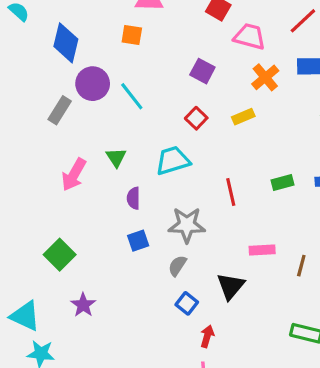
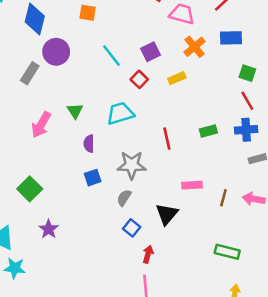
purple square: (202, 71) -> (150, 52), moved, turned 36
cyan line: (132, 96) -> (111, 56), moved

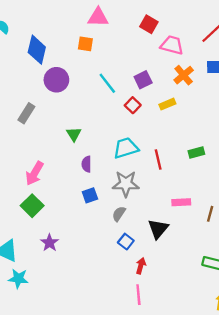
gray rectangle: (30, 73) -> (26, 113), moved
cyan trapezoid: (120, 113) -> (126, 148), moved
pink arrow: (41, 125) -> (34, 173), moved

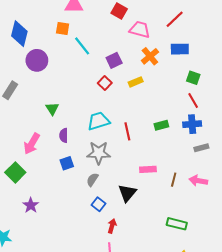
cyan line: (107, 83) -> (82, 46), moved
pink arrow: (34, 173) -> (32, 144), moved

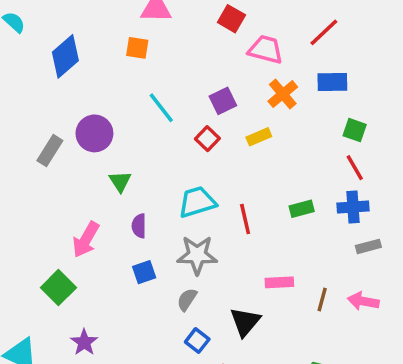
blue diamond: (19, 34) -> (65, 56), turned 35
cyan line: (82, 46) -> (161, 108), moved
purple circle: (37, 60) -> (94, 133), moved

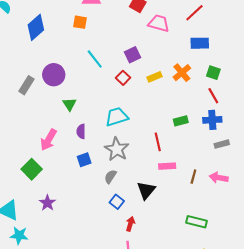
orange cross: (283, 94) -> (182, 73), moved
red line: (245, 219) -> (158, 142), moved
gray star: (197, 255) -> (117, 149), turned 30

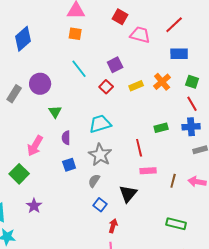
orange square: (80, 22) -> (75, 34), moved

